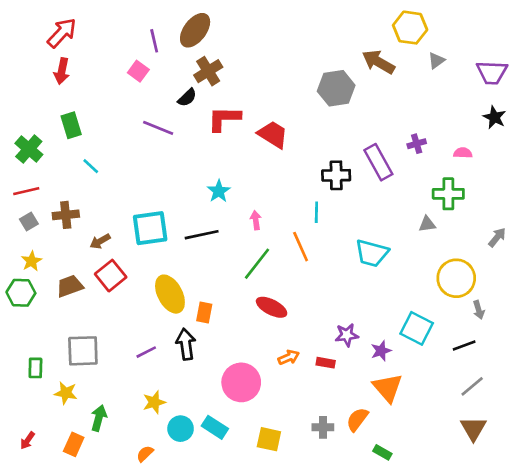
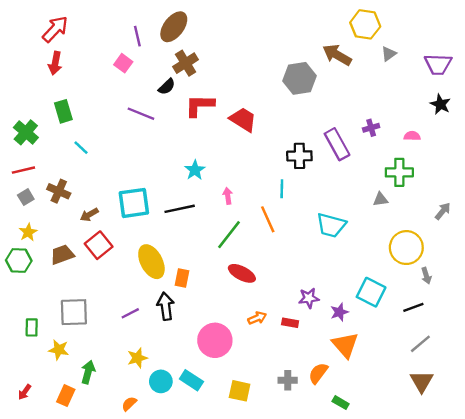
brown cross: (66, 215) -> (59, 191), turned 30

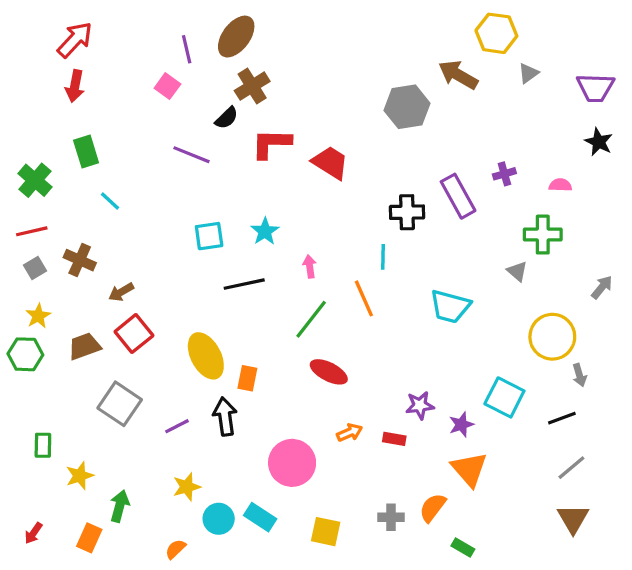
gray triangle: (380, 199) -> (517, 271), turned 49
cyan square: (134, 203) -> (209, 236), moved, size x0.7
gray square: (74, 312) -> (120, 404), moved, turned 36
yellow star: (59, 350) -> (80, 476), turned -30

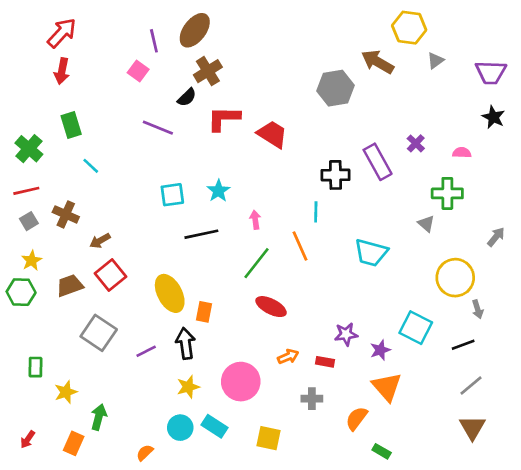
purple cross: (504, 174) -> (416, 143), turned -30
yellow star: (187, 487) -> (188, 387), moved
gray cross: (391, 517) -> (312, 399), moved

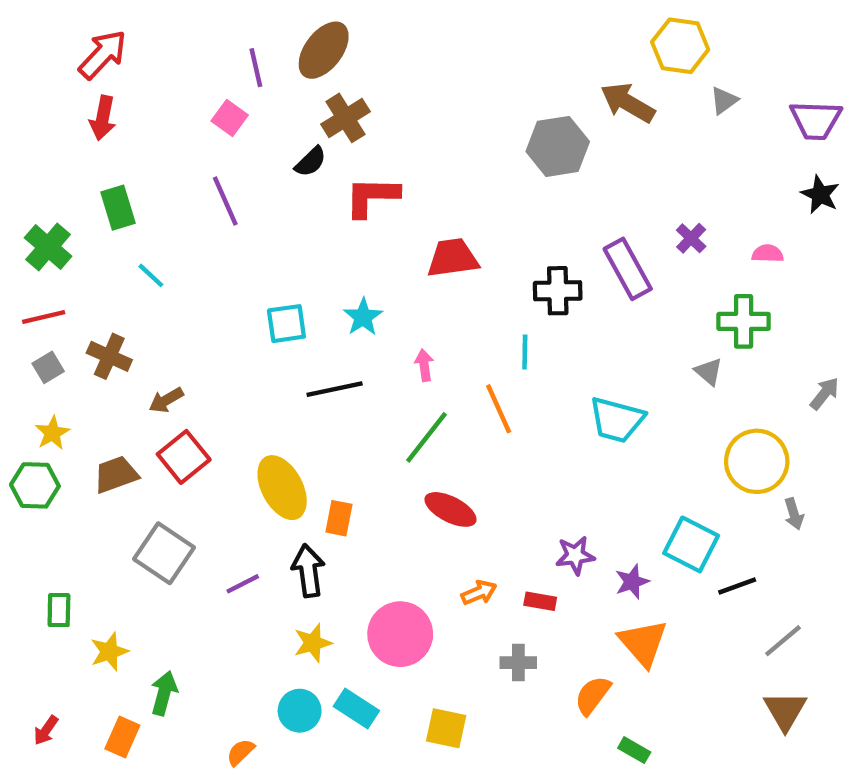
purple line: (158, 128) -> (225, 201), moved, turned 44
red trapezoid: (272, 134) -> (453, 258), moved, turned -40
black line: (463, 345) -> (737, 586), moved

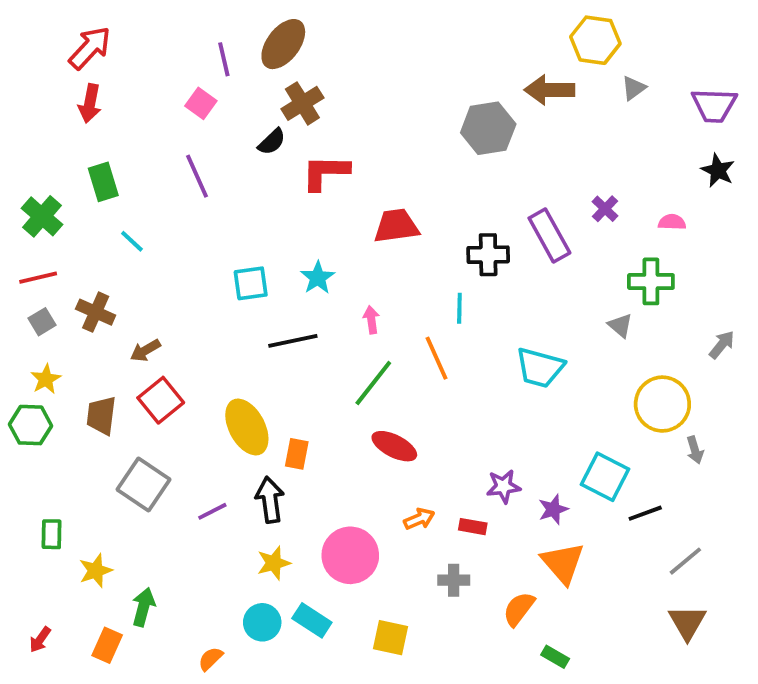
brown arrow: (628, 103) -> (549, 90), turned -30
brown trapezoid: (116, 474) -> (101, 416), turned -63

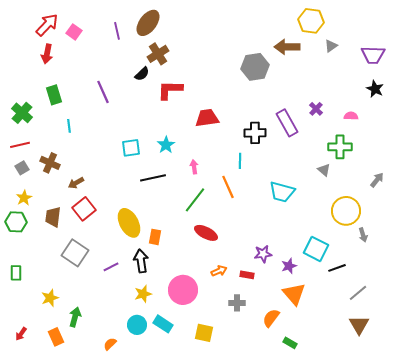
pink square: (201, 103) -> (74, 32), moved
cyan line: (132, 241) -> (69, 126), turned 40
green rectangle: (52, 534) -> (16, 273), moved
orange rectangle: (107, 645) -> (56, 337), turned -48

